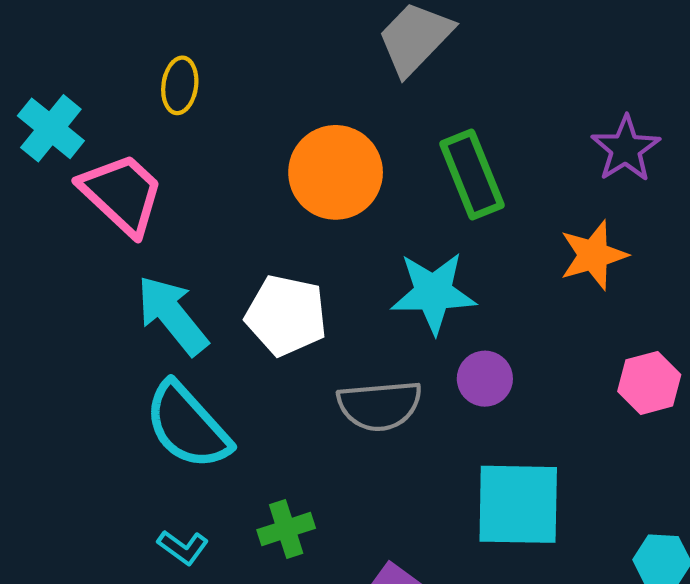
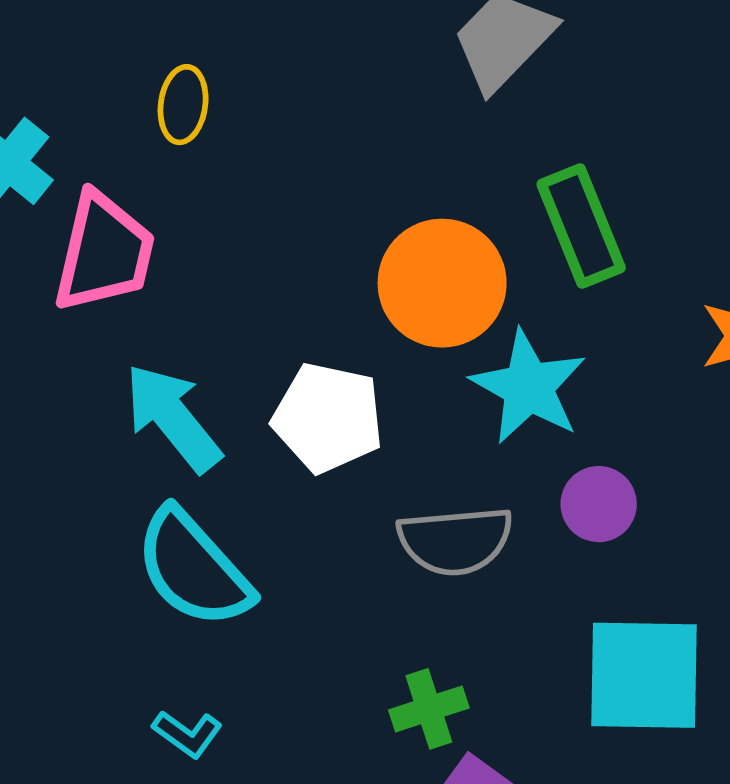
orange circle: (336, 172) -> (442, 283), moved
pink trapezoid: (122, 194) -> (104, 252), turned 60
cyan star: (433, 293) -> (528, 387), turned 30
green cross: (286, 529) -> (429, 709), moved

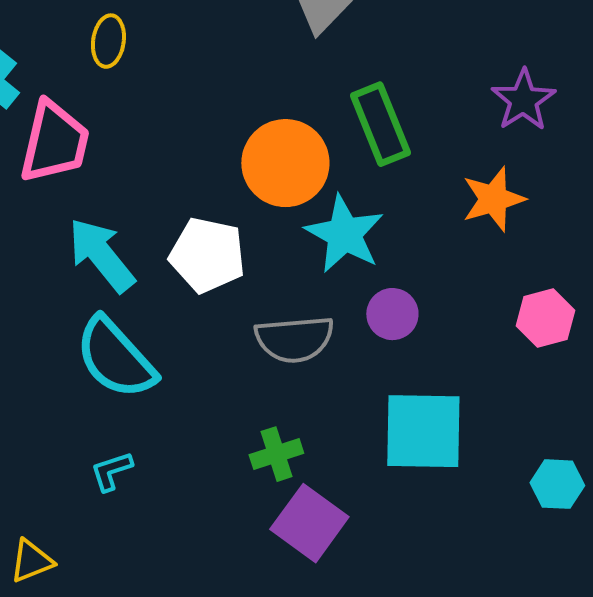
cyan L-shape: (187, 734) -> (111, 471), turned 126

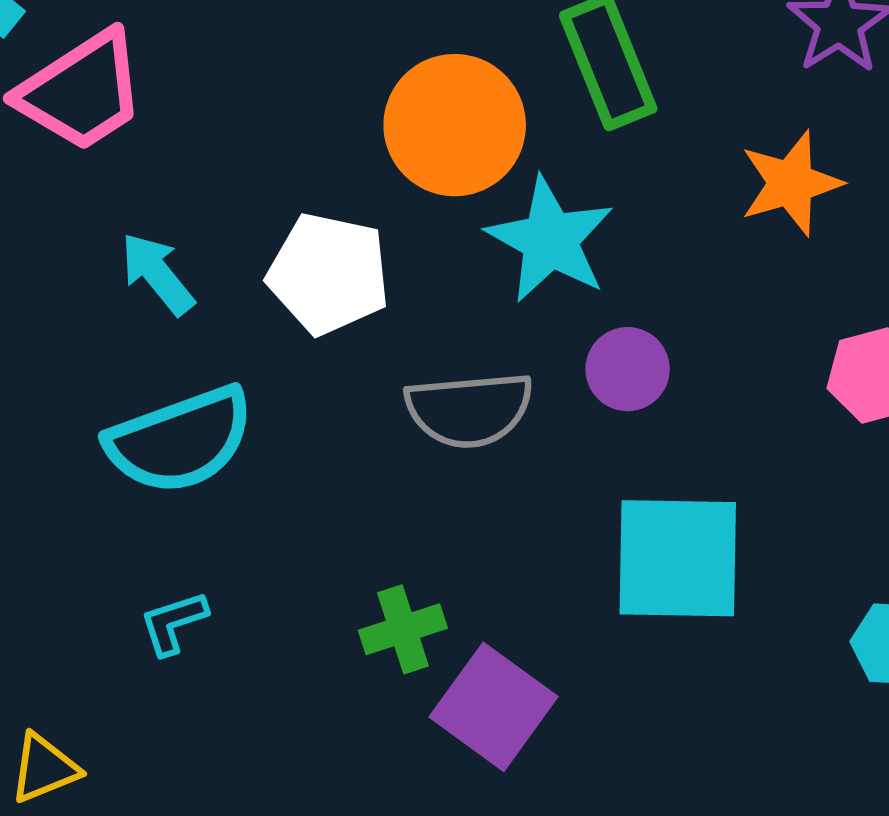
pink trapezoid: (54, 142) -> (81, 91), turned 44
cyan arrow: (101, 255) -> (157, 274), size x0.7
cyan semicircle: (115, 358) -> (180, 440), turned -68
green cross: (276, 454) -> (403, 629), moved

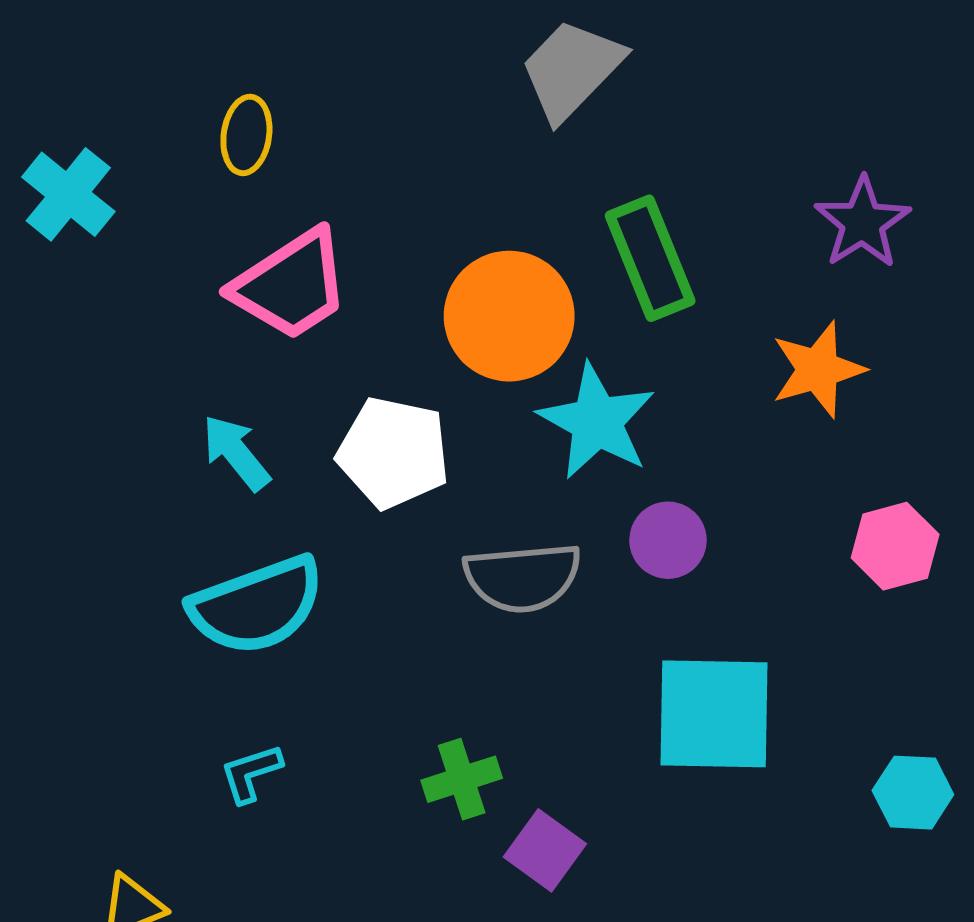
pink trapezoid: (81, 91) -> (291, 285), moved
purple square: (493, 707) -> (545, 850), size x0.7

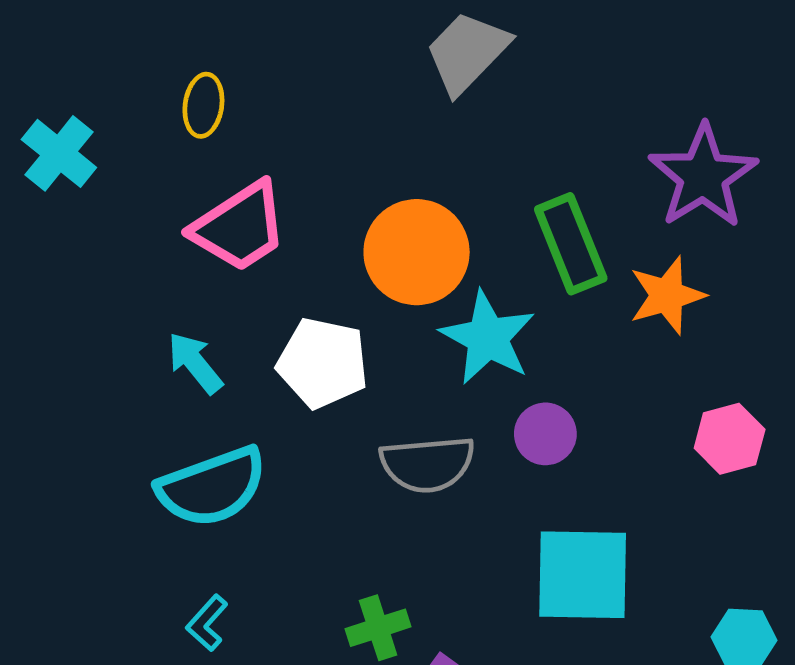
purple star: (862, 223) -> (703, 176), size x1.4
green rectangle: (650, 258) -> (571, 244), moved
cyan L-shape: (251, 773) -> (207, 623), turned -30

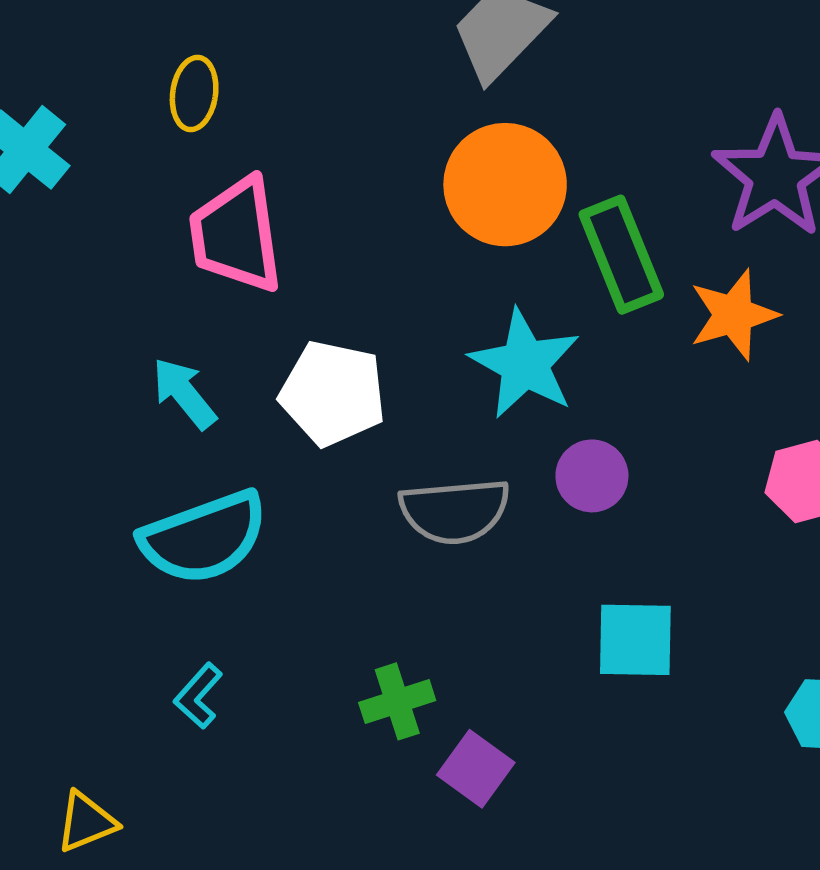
pink trapezoid: (240, 227) -> (236, 235), turned 115
orange circle: (417, 252) -> (505, 185), moved
cyan square: (583, 575) -> (635, 640), size x0.7

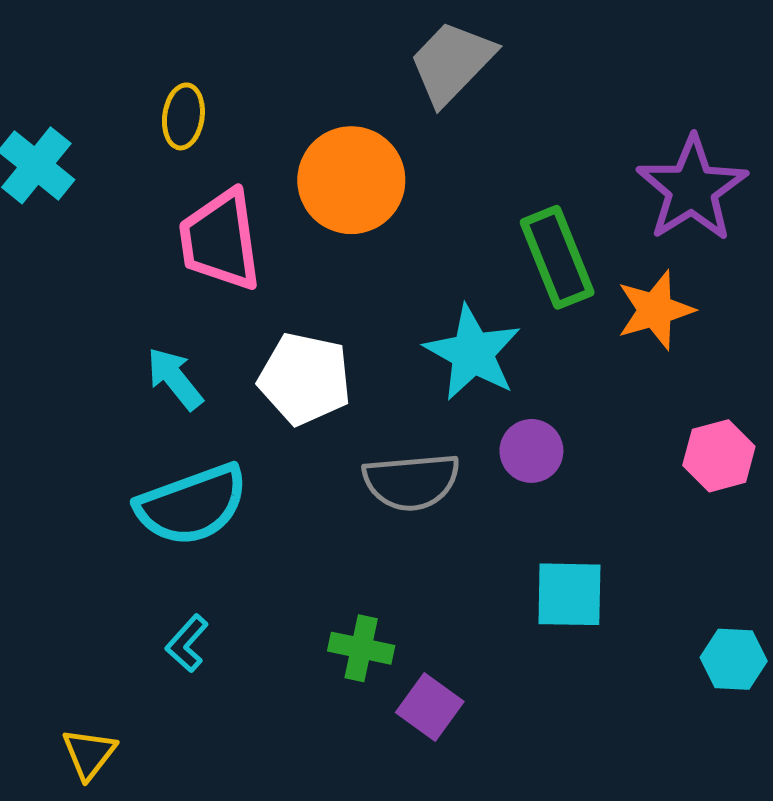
orange circle: (505, 185) -> (351, 180), moved
green cross: (397, 701) -> (361, 648), turned 30
yellow triangle: (86, 822) -> (89, 754), turned -30

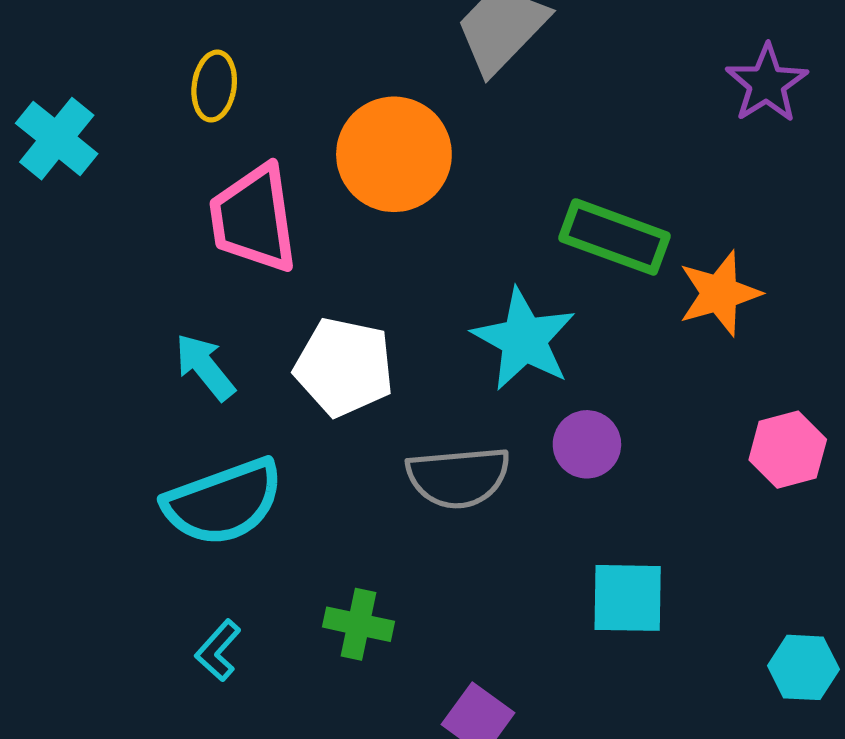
purple star: (692, 189) -> (767, 83), moved, size x0.7
green rectangle: (557, 257) -> (614, 237), turned -48
green cross: (361, 648) -> (359, 624), moved

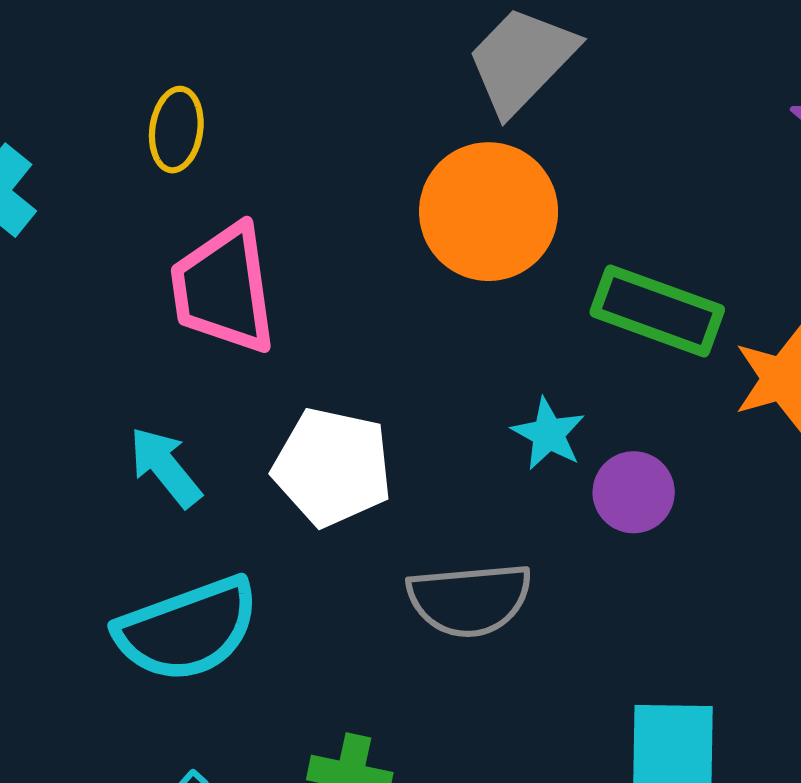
orange circle: (394, 154) -> (489, 212), moved
cyan star: (524, 339) -> (548, 434), size x0.6
purple circle: (587, 444) -> (634, 492), moved

